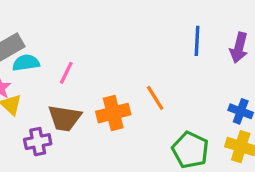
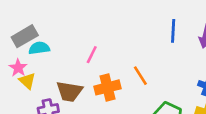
pink line: (66, 73) -> (92, 55), moved

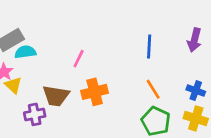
blue line: (173, 31) -> (149, 47), moved
orange line: (140, 76) -> (153, 89), moved

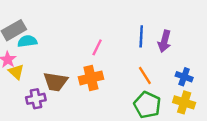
purple arrow: (194, 40) -> (164, 41), moved
pink line: (79, 59) -> (97, 47), moved

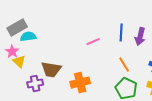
pink line: (97, 47) -> (93, 42), moved, turned 40
orange cross: (91, 78) -> (80, 83), moved

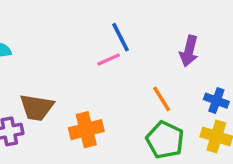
blue line: (121, 33) -> (121, 37), moved, turned -30

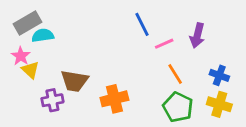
pink line: (109, 59) -> (164, 44), moved

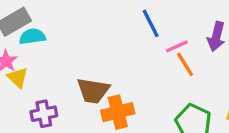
orange line: (175, 74) -> (185, 64), moved
brown trapezoid: (74, 81) -> (93, 91), moved

